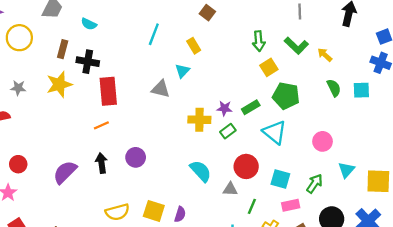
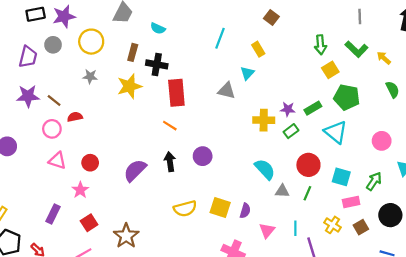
gray star: (18, 88) -> (90, 76), moved
orange line: (101, 125) -> (170, 126), turned 56
gray triangle: (230, 189) -> (282, 191), moved
green line: (252, 206) -> (307, 193), moved

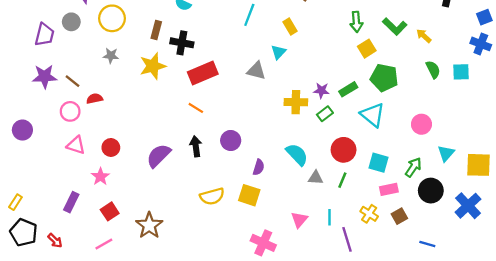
red rectangle: (176, 93) -> (203, 73), turned 72
purple semicircle: (245, 211) -> (259, 167), moved
black circle: (390, 215) -> (431, 191), moved

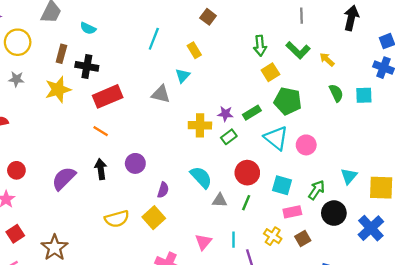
pink circle: (421, 124) -> (306, 145), moved
yellow square: (249, 195) -> (154, 218), turned 30

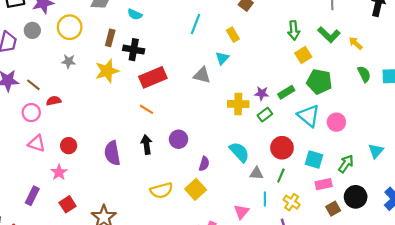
purple semicircle: (64, 178) -> (112, 153), turned -55
black circle: (334, 213) -> (356, 197), moved
yellow cross: (273, 236) -> (292, 202), moved
cyan line: (233, 240) -> (265, 199), moved

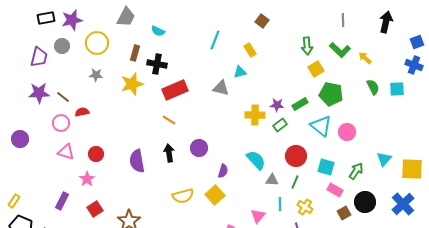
cyan triangle: (222, 58) -> (240, 72), turned 32
pink rectangle: (324, 184) -> (335, 190), turned 42

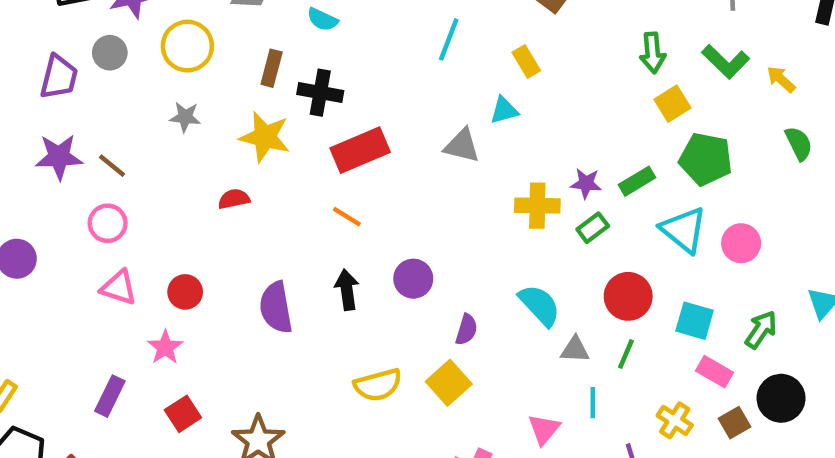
yellow star: (132, 84) -> (265, 137), turned 30
red semicircle: (82, 112) -> (234, 199), moved
yellow cross: (305, 207) -> (675, 420), moved

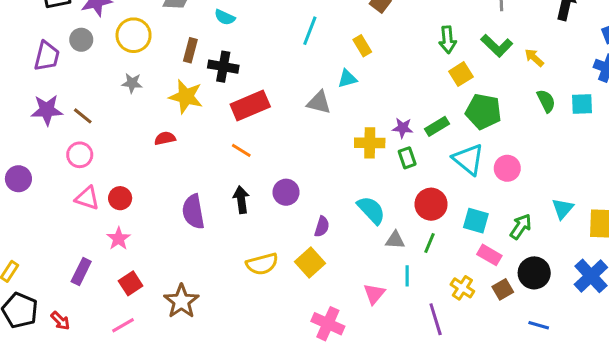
green rectangle: (593, 228) -> (407, 158), turned -72
red circle: (185, 292) -> (120, 198), moved

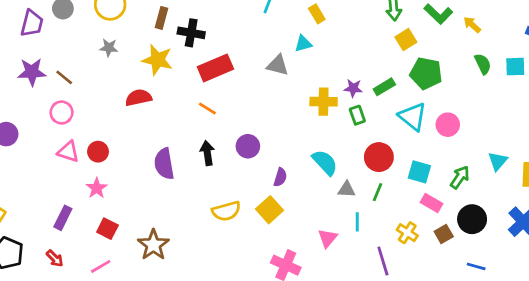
red semicircle: (165, 138) -> (139, 98), size x1.4
red square: (131, 283) -> (107, 229), turned -30
red arrow: (60, 321) -> (55, 258), moved

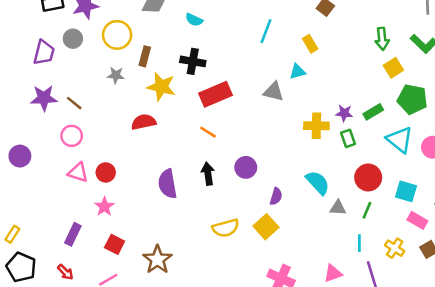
brown rectangle: (161, 18) -> (145, 56), moved
cyan line: (357, 222) -> (359, 243), moved
pink triangle: (328, 238) -> (333, 273), moved, turned 30

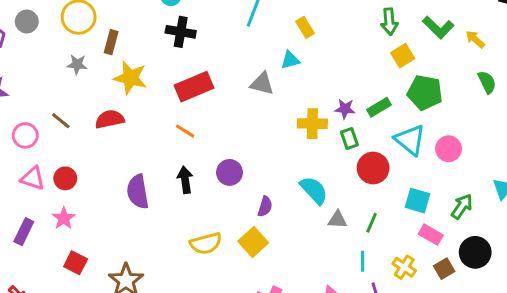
black cross: (193, 61) -> (181, 32), moved
brown line: (74, 103) -> (61, 121), moved
red circle: (368, 177) -> (373, 168), moved
purple rectangle: (73, 234) -> (24, 232), moved

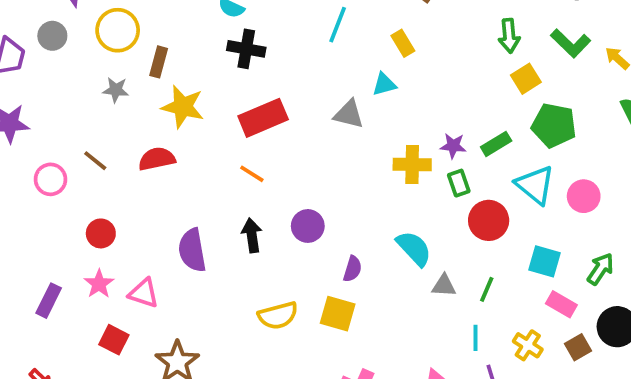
pink triangle: (33, 178) -> (144, 293), moved
yellow square: (253, 242) -> (338, 314), turned -32

